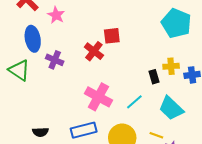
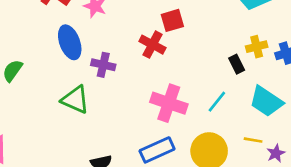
green triangle: (19, 70) -> (75, 100), moved

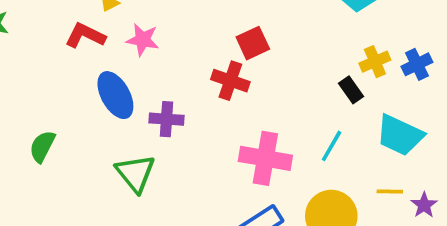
green triangle: (75, 100) -> (135, 173), turned 36

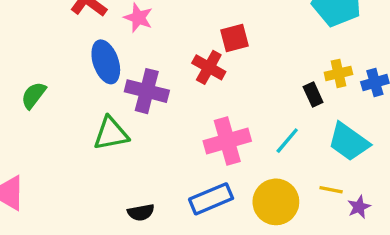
purple cross: (167, 119) -> (147, 91), size x1.4
pink cross: (265, 158) -> (227, 141), turned -36
green triangle: (135, 173) -> (111, 134), turned 48

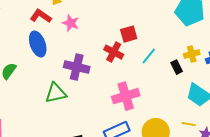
blue ellipse: (106, 62) -> (38, 44), moved
cyan line: (287, 141) -> (149, 56), moved

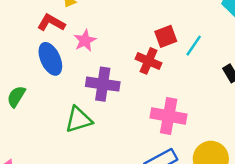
pink star: (71, 23) -> (85, 41), moved, turned 30
cyan line: (149, 56) -> (194, 46), moved
pink cross: (126, 96) -> (169, 116), turned 32

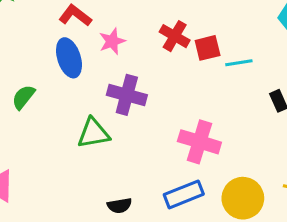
cyan line: (194, 46) -> (239, 63), turned 40
red cross: (148, 61) -> (175, 36), moved

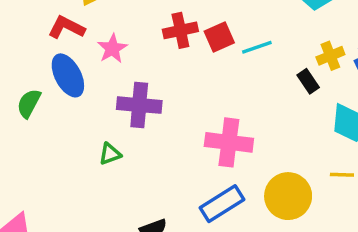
red cross: (175, 36) -> (180, 30), turned -32
green semicircle: (23, 97) -> (29, 103), moved
green triangle: (93, 133) -> (110, 154), size x0.6

